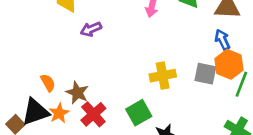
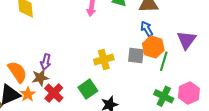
purple arrow: (91, 29) -> (46, 62), moved, turned -49
orange semicircle: (48, 83) -> (17, 72), size x1.6
brown star: (77, 93) -> (40, 78), turned -30

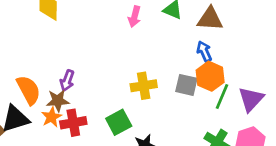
purple triangle: (186, 40) -> (251, 99), moved
red cross: (54, 93) -> (73, 123), turned 30
orange star: (28, 94) -> (51, 117), moved

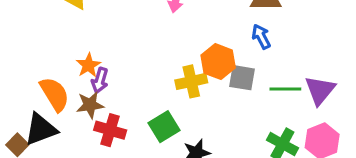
orange hexagon: (210, 76) -> (218, 62), moved
green line: (222, 96) -> (285, 89), turned 70
orange star: (51, 117) -> (88, 65), moved
red cross: (73, 123) -> (110, 130), turned 30

